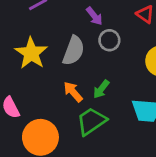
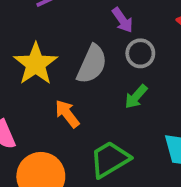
green arrow: (101, 89) -> (136, 97), moved
orange arrow: (73, 92) -> (67, 114), moved

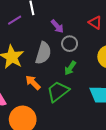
green trapezoid: (110, 159) -> (58, 91), moved

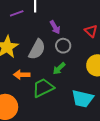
orange arrow: (33, 82) -> (22, 75), turned -56

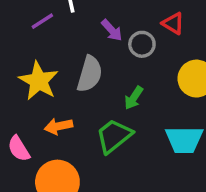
gray circle: (63, 46) -> (142, 44), moved
orange arrow: (22, 75) -> (58, 126), moved

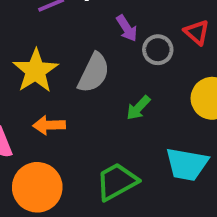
green trapezoid: (114, 136) -> (117, 182), moved

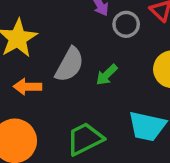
gray semicircle: (94, 73) -> (70, 65), moved

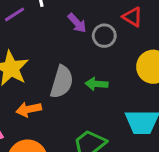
green arrow: (107, 75) -> (97, 84), turned 60

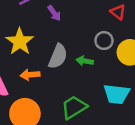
purple arrow: (77, 23) -> (54, 13), moved
gray circle: (104, 36) -> (104, 41), moved

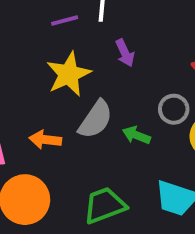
purple arrow: (54, 13) -> (125, 53), moved
yellow star: (20, 42) -> (69, 74), moved

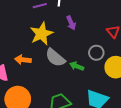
gray semicircle: (95, 119) -> (55, 58), turned 95
orange arrow: (45, 140) -> (23, 60), moved

